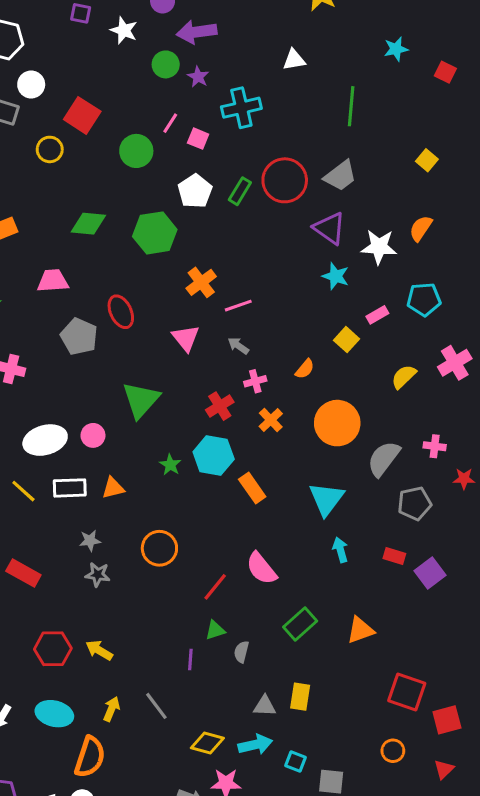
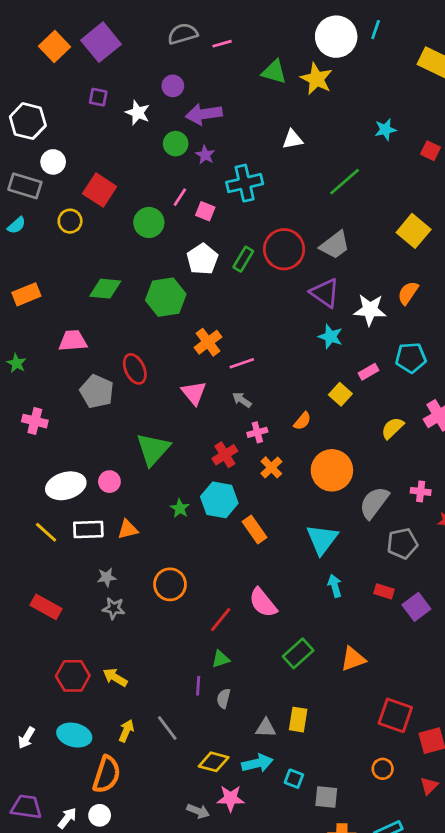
green line: (351, 106) -> (345, 182), turned 44
yellow square: (427, 160) -> (414, 231), size x1.6
gray semicircle: (241, 652) -> (223, 698), moved

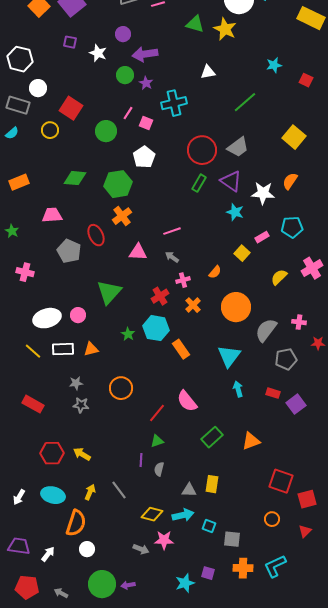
green rectangle: (243, 259) -> (199, 183), moved
orange cross: (208, 342) -> (122, 216), moved
pink triangle: (194, 393) -> (138, 252), turned -48
white circle: (100, 815) -> (87, 549), moved

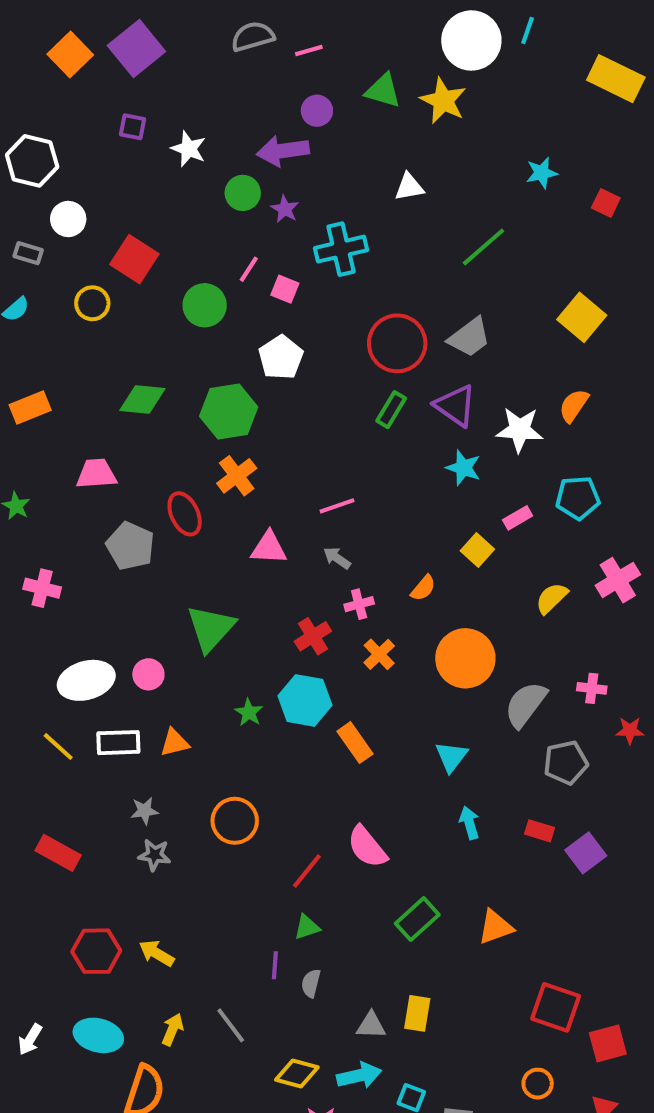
purple circle: (123, 34) -> (317, 111), moved
gray rectangle: (18, 105) -> (28, 253), size x0.6
cyan triangle: (229, 356) -> (451, 757), size x0.7

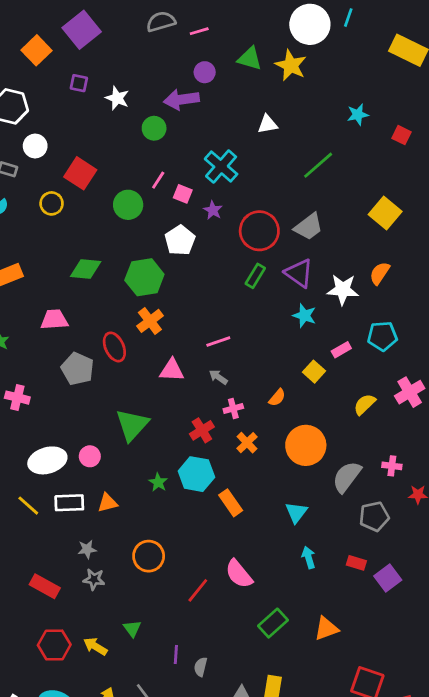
orange square: (70, 55) -> (37, 50), moved
purple star: (285, 209) -> (213, 210), moved
cyan cross: (341, 249) -> (221, 167), turned -36
red rectangle: (58, 853) -> (45, 586), moved
green triangle: (307, 927) -> (132, 629), moved, turned -48

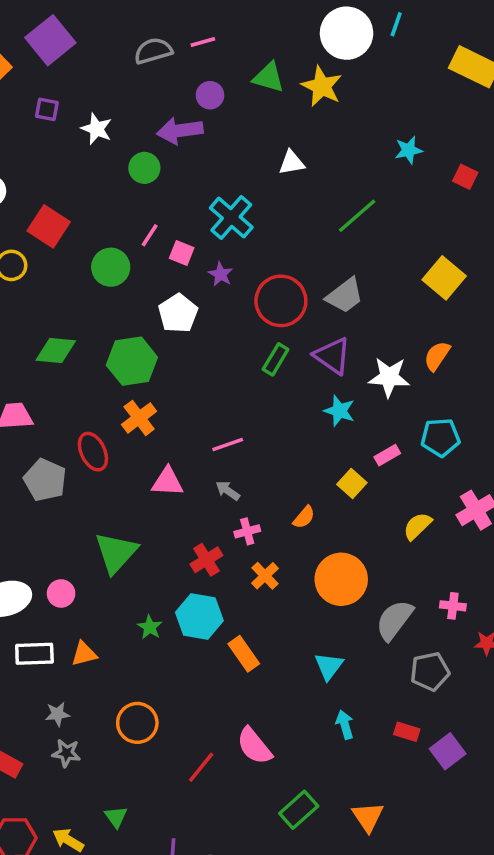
gray semicircle: (161, 22) -> (153, 51), moved
orange triangle: (326, 629) -> (368, 817), turned -44

